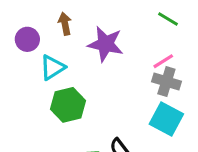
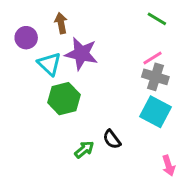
purple star: (105, 44) -> (81, 54), moved
cyan triangle: (52, 67) -> (49, 64), turned -45

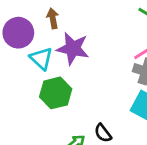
purple circle: (26, 38) -> (18, 33), size x1.4

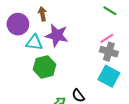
cyan triangle: (41, 58) -> (34, 42), turned -36

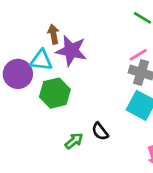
brown arrow: (42, 14) -> (53, 34), moved
purple circle: (18, 24) -> (18, 74), moved

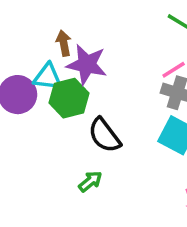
green hexagon: (55, 93) -> (69, 98), moved
black semicircle: (100, 131) -> (104, 135), moved, size x1.5

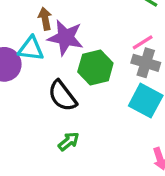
green hexagon: (69, 98) -> (95, 67), moved
black semicircle: (104, 135) -> (62, 96), moved

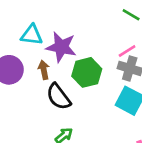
brown arrow: (45, 19) -> (44, 70), moved
cyan triangle: (31, 49) -> (32, 35), moved

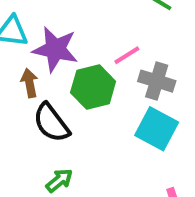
pink line: (127, 51) -> (127, 55), moved

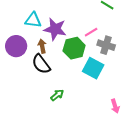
black semicircle: (51, 123) -> (41, 64), moved
cyan square: (157, 129) -> (93, 68), moved

